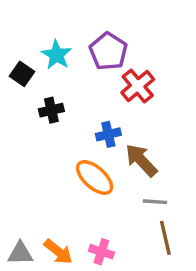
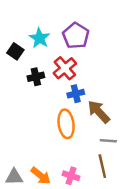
red cross: (138, 86) -> (65, 68), moved
orange ellipse: (95, 177) -> (66, 124), turned 40
brown line: (165, 238) -> (102, 166), moved

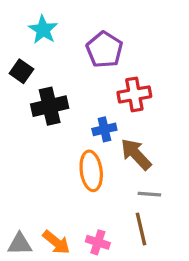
cyan star: (40, 38) -> (43, 30), moved
red cross: (65, 68) -> (134, 94), moved, turned 30
black cross: (36, 77) -> (50, 106), size x1.5

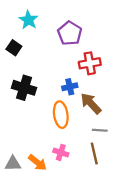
black cross: (50, 106) -> (24, 88), moved, turned 30
pink cross: (98, 242) -> (61, 152), moved

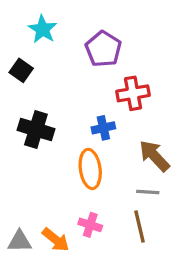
brown arrow: (91, 103) -> (154, 156), moved

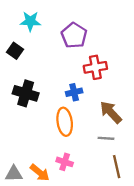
cyan star: (43, 29) -> (30, 21), turned -30
brown line: (140, 227) -> (117, 167), moved

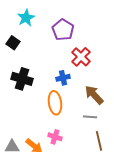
cyan star: (30, 21) -> (26, 18), turned -30
red cross: (95, 67) -> (81, 57), turned -36

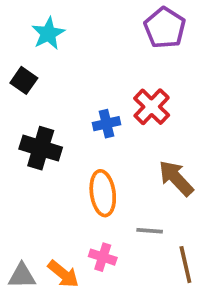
purple pentagon: (63, 30) -> (165, 28), moved
blue cross: (63, 78) -> (106, 124), moved
gray line: (90, 117) -> (150, 231), moved

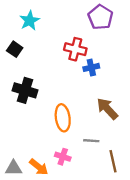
red cross: (152, 107) -> (75, 49), moved, turned -30
blue cross: (106, 124) -> (91, 67), moved

